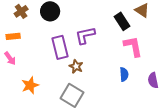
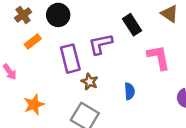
black rectangle: (122, 21) -> (132, 25), moved
orange rectangle: (13, 36) -> (33, 42), moved, turned -32
blue semicircle: (124, 74) -> (130, 91), moved

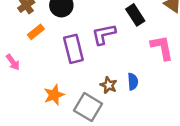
brown star: (90, 82) -> (109, 85), moved
orange star: (34, 105) -> (54, 95), moved

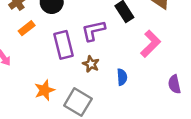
pink L-shape: (162, 48) -> (151, 44), turned 56
brown star: (109, 85) -> (91, 64), moved

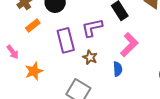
pink L-shape: (151, 44) -> (129, 45), moved
orange star: (45, 90) -> (34, 71), moved

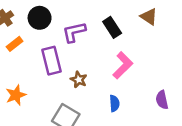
purple L-shape: (92, 28) -> (74, 32), moved
blue semicircle: (118, 69) -> (114, 103), moved

